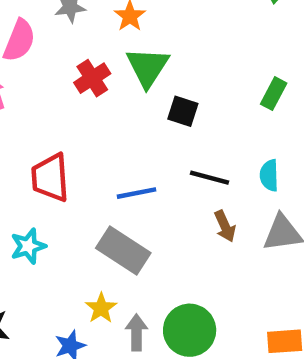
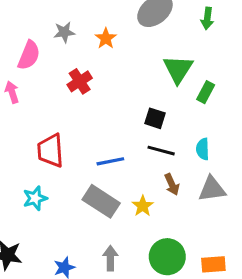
green triangle: (148, 67) -> (178, 69), moved
black square: (183, 111) -> (155, 118), moved
yellow star: (101, 308) -> (143, 206), moved
green circle: (190, 330) -> (167, 257), moved

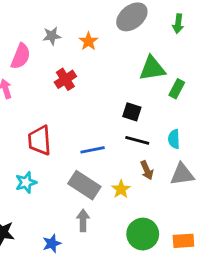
green triangle: (178, 69) -> (152, 68), turned 48
gray arrow: (110, 258) -> (83, 220), moved

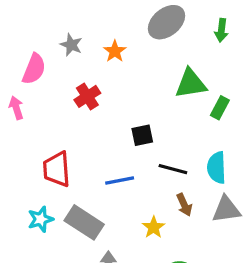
gray star: (52, 36) -> (71, 45), turned 30
black square: (132, 112) -> (142, 135), moved, turned -30
cyan semicircle: (174, 139) -> (217, 168), size x1.4
gray rectangle: (84, 185) -> (84, 222), moved

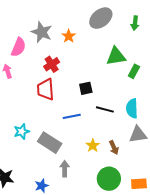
gray star: (71, 45) -> (42, 32), size x1.5
red trapezoid: (57, 169) -> (46, 89), moved
brown arrow: (184, 205) -> (114, 148), moved
cyan star: (40, 219) -> (22, 131), moved

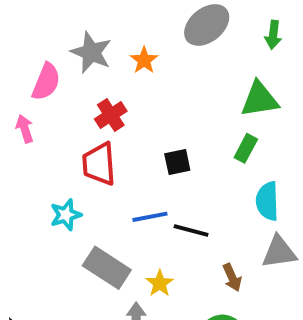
green triangle: (116, 56) -> (260, 99), moved
green rectangle: (134, 71) -> (246, 148), moved
black line: (105, 109) -> (191, 230), moved
cyan star: (22, 131) -> (66, 215), moved
yellow star: (93, 146) -> (160, 283), moved

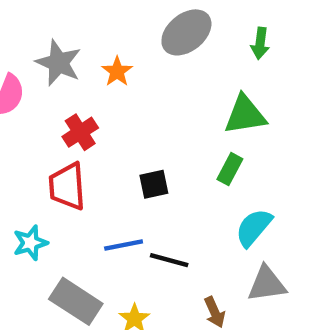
cyan semicircle: (267, 201) -> (254, 228), turned 42

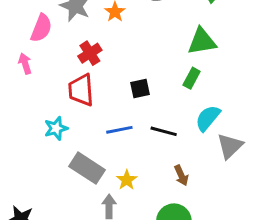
black line: (169, 260) -> (164, 131), moved
gray triangle: (267, 284) -> (230, 146), moved, turned -36

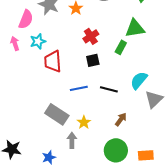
red cross: (90, 53) -> (91, 36), moved
green rectangle: (192, 78) -> (121, 47), moved
cyan star: (56, 128) -> (38, 41), moved
brown arrow: (181, 175) -> (121, 119), turned -120

